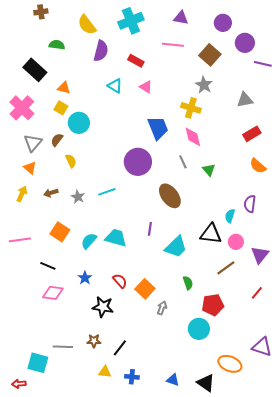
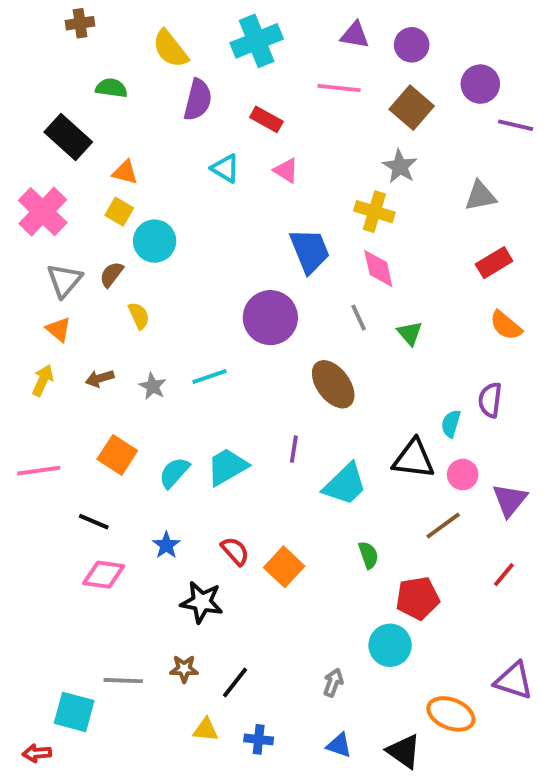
purple circle: (223, 23) -> (412, 45), moved
cyan trapezoid: (116, 238) -> (227, 467), turned -45
gray arrow: (162, 308) -> (333, 683), moved

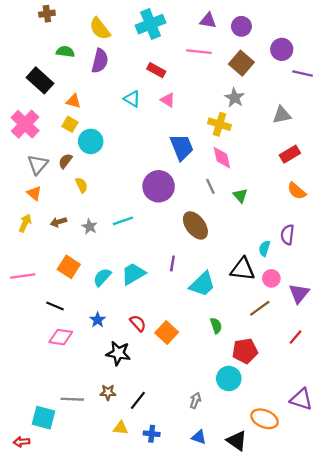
purple semicircle: (198, 100) -> (100, 61), moved

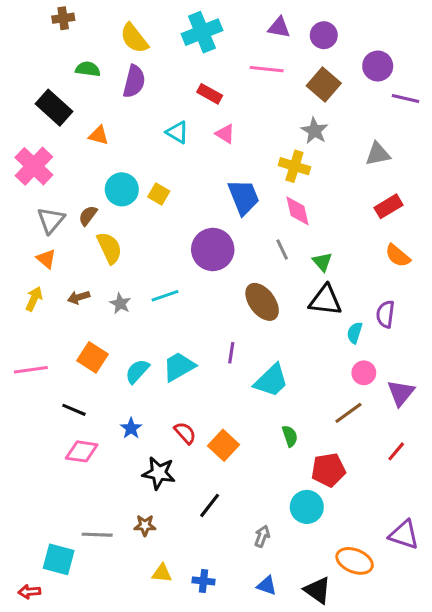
yellow square: (70, 124) -> (159, 194), moved
yellow semicircle: (81, 185) -> (109, 248), size x1.5
black triangle: (243, 269) -> (325, 300), moved
black line: (138, 400) -> (210, 505), moved

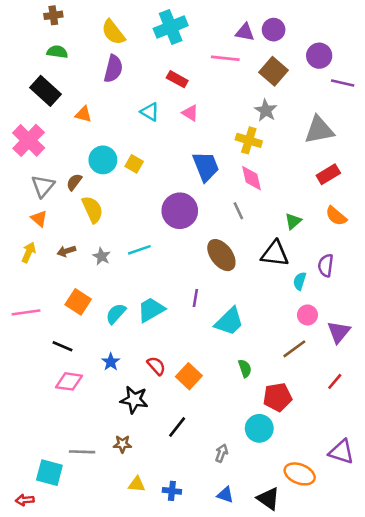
purple triangle: (279, 27) -> (245, 32), moved
green semicircle: (88, 69) -> (57, 52), moved
gray triangle: (378, 154) -> (319, 130), size x1.4
green triangle: (322, 262) -> (293, 221), moved, turned 30

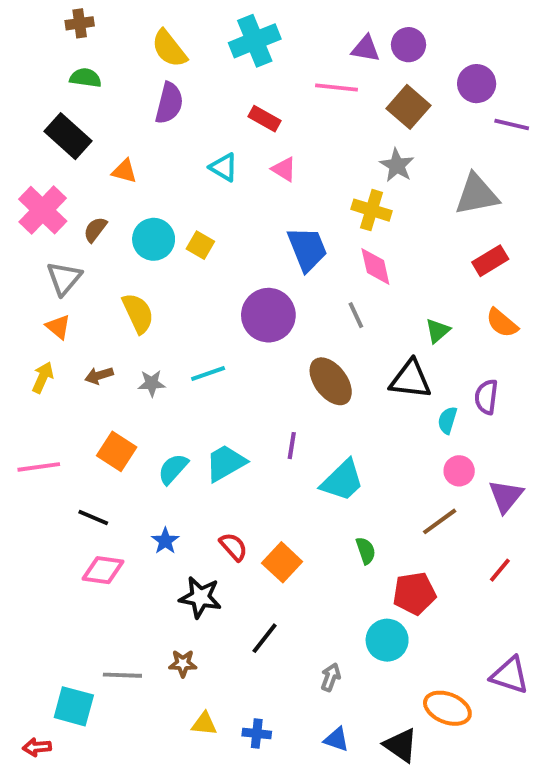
brown semicircle: (74, 182) -> (95, 230), moved
gray star: (102, 256) -> (152, 383), turned -30

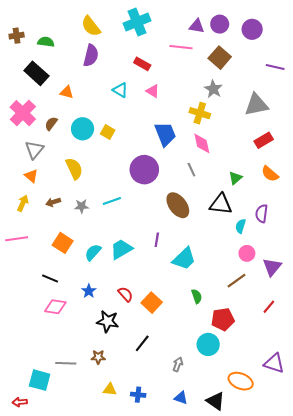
brown cross: (80, 23) -> (17, 36), moved
purple circle: (477, 84) -> (252, 29), moved
pink line: (39, 467) -> (17, 239), moved

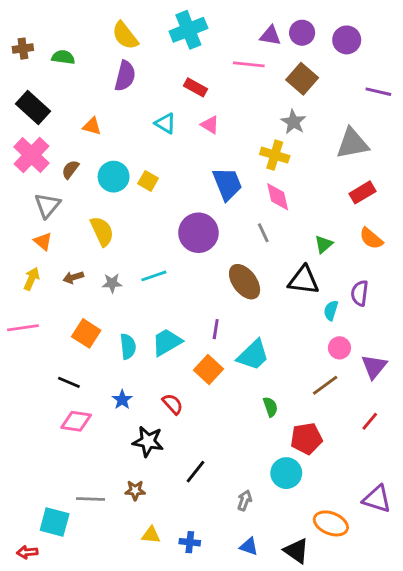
black rectangle: (36, 73) -> (33, 108), moved
cyan semicircle: (93, 252) -> (128, 346), turned 132
orange square: (152, 303) -> (209, 369), moved

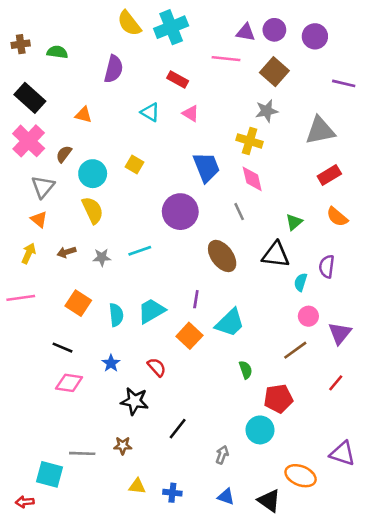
yellow semicircle: (125, 36) -> (129, 23), moved
gray star: (293, 122) -> (267, 111), turned 30
cyan circle: (114, 177) -> (93, 174), moved

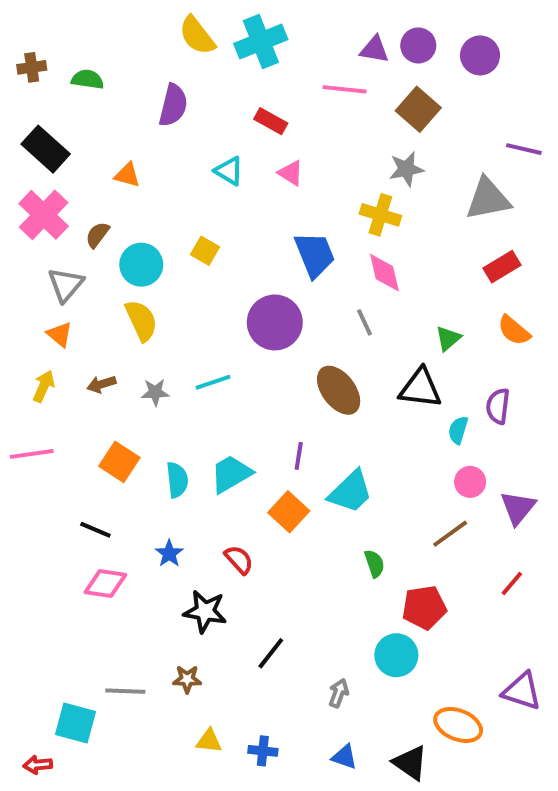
purple line: (344, 83) -> (524, 149), moved

